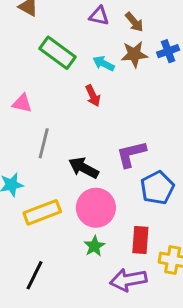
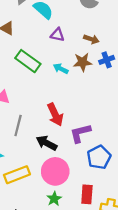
brown arrow: (134, 22) -> (91, 39), moved, turned -32
red arrow: (93, 96) -> (55, 115), moved, size x1.5

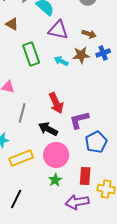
purple triangle: (57, 35) -> (58, 30), size x1.5
green rectangle: (28, 61) -> (31, 54), turned 35

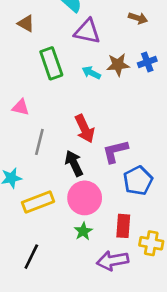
brown arrow: (89, 34) -> (138, 18), moved
black arrow: (48, 129) -> (74, 163), turned 36

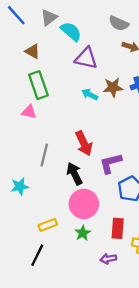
green rectangle: (51, 63) -> (38, 85), moved
pink triangle: (21, 107) -> (29, 112), moved
yellow rectangle: (38, 202) -> (48, 225), moved, size x0.7
purple arrow: (113, 261) -> (108, 259), size x0.6

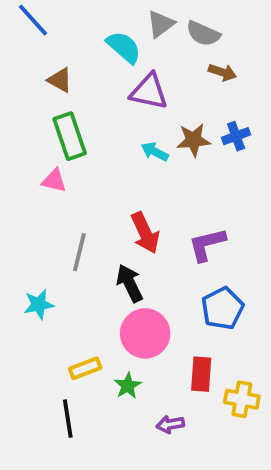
gray triangle: (49, 17) -> (161, 24), moved
purple L-shape: (111, 163) -> (207, 244), moved
green star: (83, 233) -> (128, 386), moved
black line: (37, 255) -> (68, 419), turned -35
purple arrow: (108, 259) -> (170, 424), moved

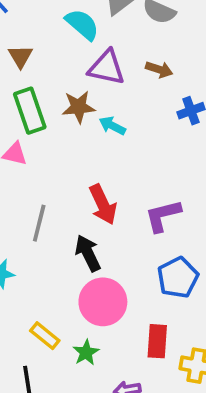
brown arrow: (222, 72) -> (159, 69), moved
brown triangle: (60, 80) -> (20, 56), turned 30
brown star: (193, 140) -> (79, 107), moved
yellow rectangle: (85, 368) -> (45, 336), turned 60

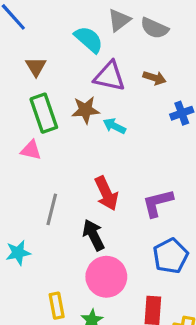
yellow rectangle: (45, 336) -> (57, 306), turned 40

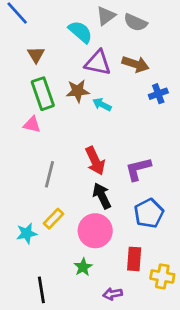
brown arrow: (154, 78) -> (135, 64), size x1.4
black arrow: (94, 235) -> (102, 196), moved
cyan star: (18, 253) -> (27, 233), moved
yellow rectangle: (57, 306) -> (53, 219), moved, turned 55

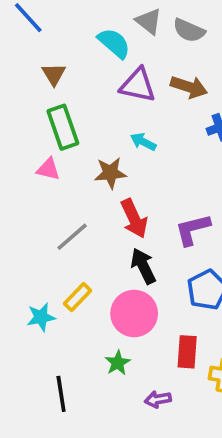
gray triangle: (106, 16) -> (149, 21), turned -45
brown star: (78, 91) -> (110, 173), moved
gray line: (49, 174) -> (72, 237), turned 35

